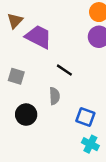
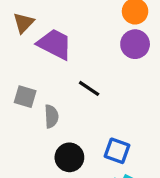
gray semicircle: (55, 96) -> (51, 116), moved
black circle: (26, 115) -> (69, 157), moved

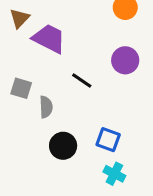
purple circle: (135, 44) -> (125, 60), moved

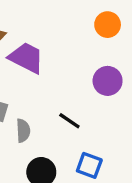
black line: (82, 81) -> (69, 121), moved

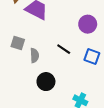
blue square: (89, 165) -> (92, 56), moved

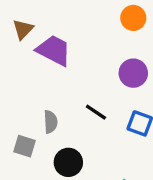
gray square: (18, 43) -> (25, 146), moved

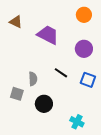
brown triangle: (23, 29) -> (16, 22), turned -48
purple trapezoid: (54, 50) -> (48, 35), moved

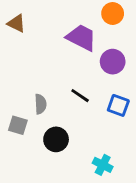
purple trapezoid: (48, 35) -> (81, 38), moved

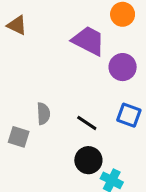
black line: (80, 96) -> (87, 123), moved
black circle: (56, 139) -> (88, 160), moved

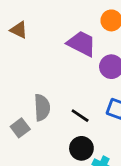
gray semicircle: (43, 114) -> (42, 108), size x1.4
gray square: (19, 137) -> (20, 128), turned 36

